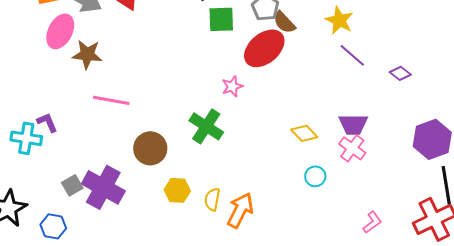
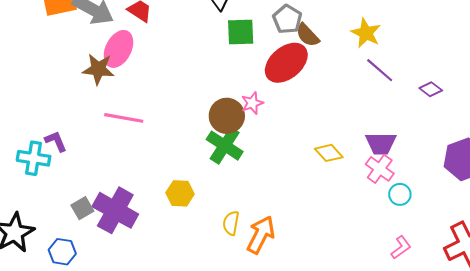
pink ellipse: (60, 31) -> (118, 49), moved
brown circle: (150, 148) -> (227, 116), moved
cyan circle: (315, 176) -> (400, 194), moved
yellow hexagon: (177, 190) -> (180, 193), moved

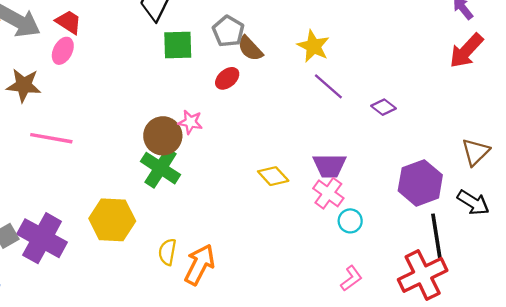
pink ellipse: (118, 49) -> (63, 51), moved, size x0.7
red ellipse: (286, 63) -> (227, 78), size x0.5
pink star: (252, 103) -> (190, 122), turned 30
yellow hexagon: (180, 193) -> (112, 220), size x1.5

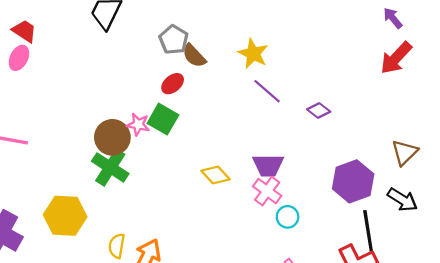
green square: (178, 45) -> (163, 119), moved, turned 32

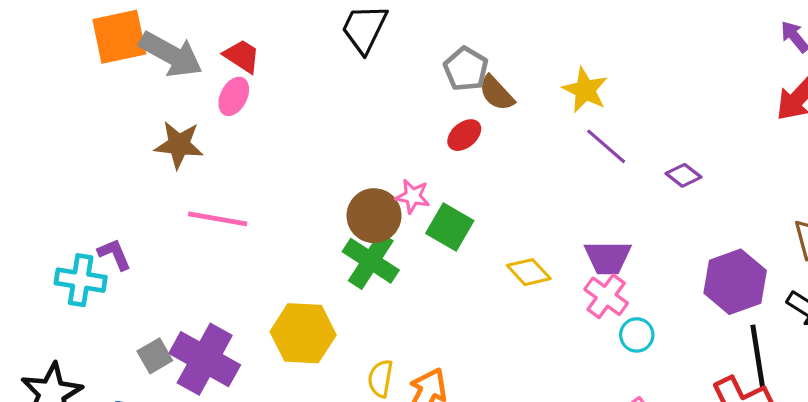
green square: (163, 119) -> (450, 227), moved

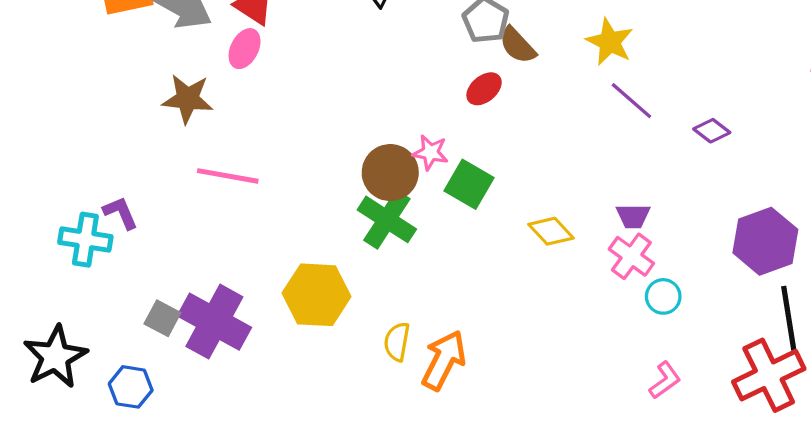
purple trapezoid: (608, 258) -> (633, 216), size x0.7
gray square: (155, 356) -> (162, 318), turned -32

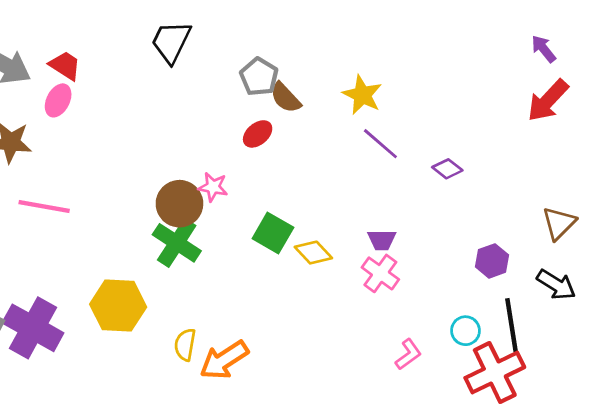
green square: (469, 184) -> (273, 233), moved
purple hexagon: (765, 241) -> (492, 261), size x0.6
cyan circle: (663, 296) -> (465, 331), moved
orange arrow: (444, 360) -> (224, 360), turned -150
pink L-shape: (665, 380) -> (408, 354), moved

